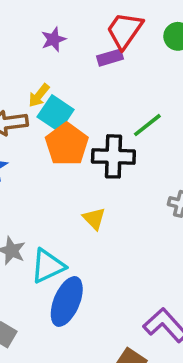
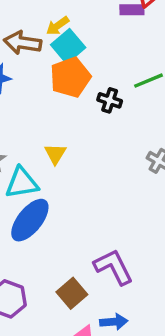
black cross: (113, 156) -> (110, 100), size x0.6
yellow triangle: (94, 219) -> (55, 154), moved

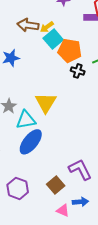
brown arrow: (22, 43) -> (28, 25), moved
orange pentagon: (70, 77) -> (70, 51), moved, turned 30
yellow triangle: (55, 154) -> (46, 103), size x1.6

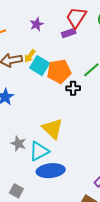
blue ellipse: (31, 142) -> (51, 171), turned 64

